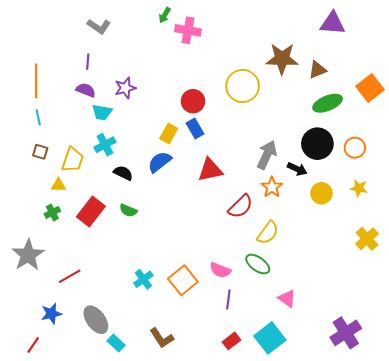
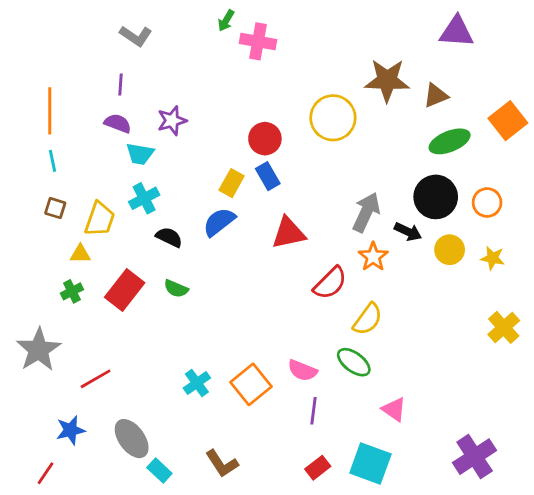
yellow circle: (321, 193) -> (450, 250), moved
cyan square: (270, 338) -> (370, 464), turned -32

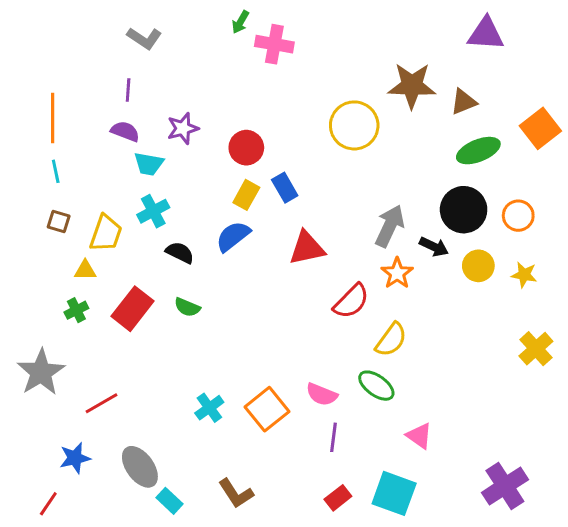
red circle: (265, 139) -> (246, 148), moved

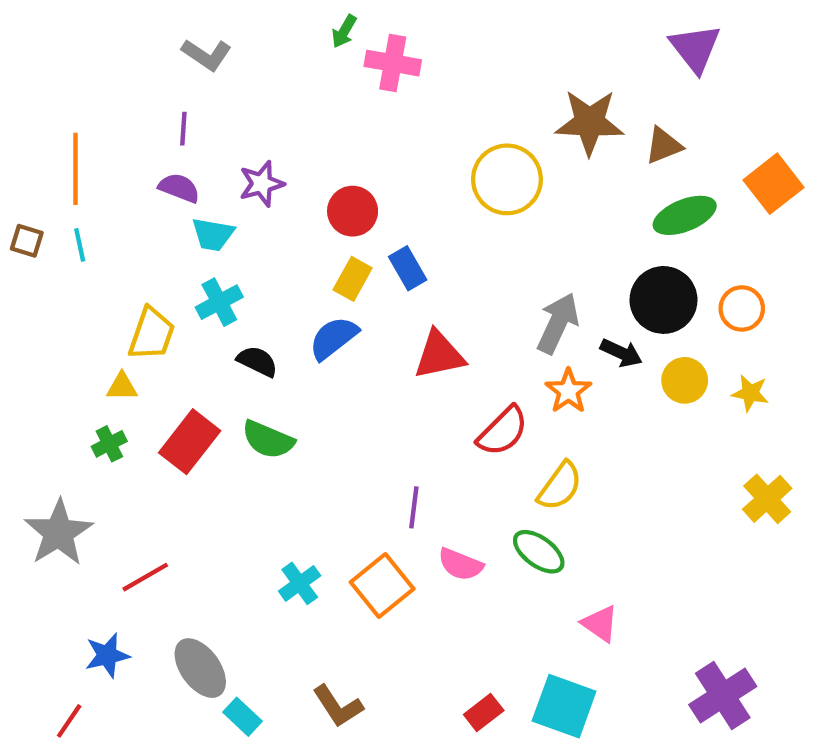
purple triangle: (486, 34) -> (695, 48), turned 48
brown square: (59, 222) -> (27, 241), moved
green semicircle: (187, 307) -> (268, 440), size x1.4
purple line: (334, 437) -> (414, 507), moved

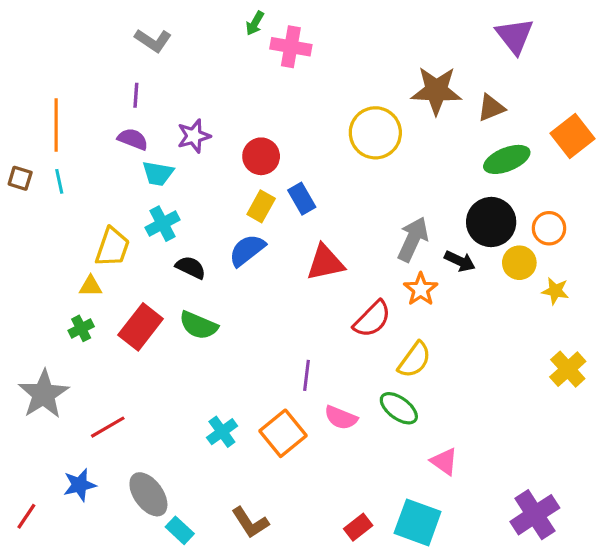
yellow circle: (685, 380) -> (519, 263), moved
red line: (69, 721) -> (26, 516), moved

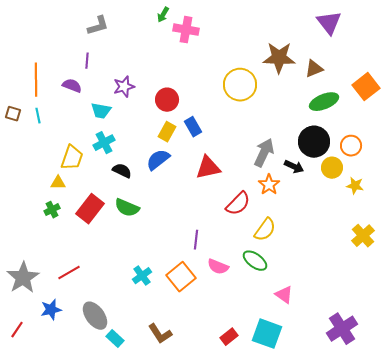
gray L-shape: (153, 40) -> (98, 26), turned -50
purple semicircle: (133, 139) -> (72, 86), moved
gray star: (44, 394) -> (23, 278), moved

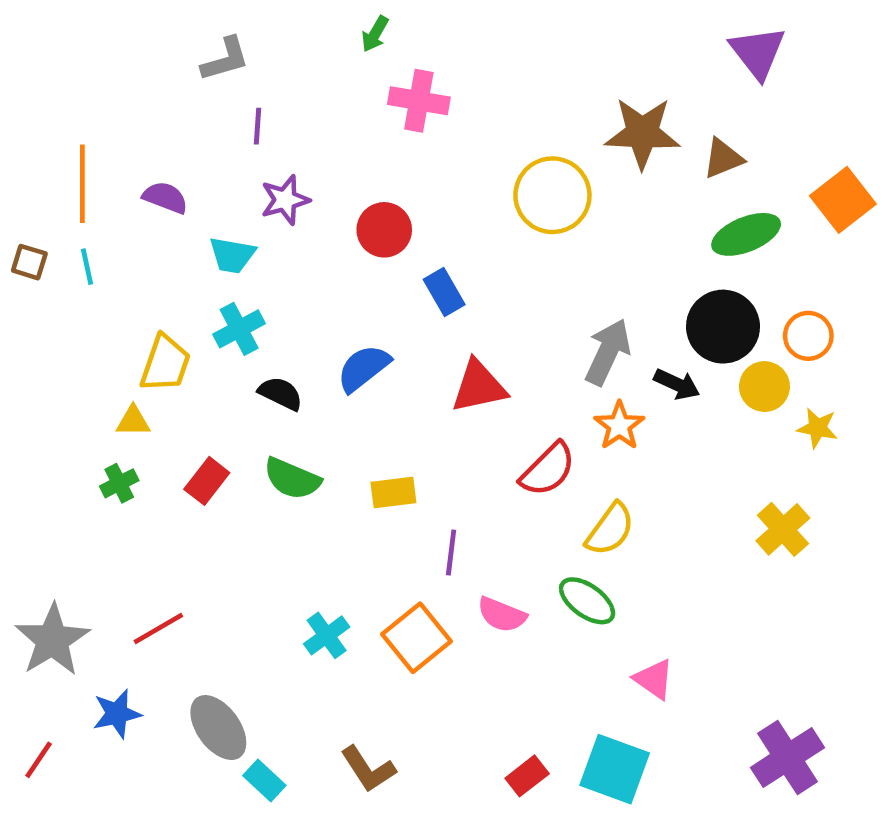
pink cross: (186, 30) -> (419, 101), moved
purple line: (87, 61) -> (257, 126), moved
yellow rectangle: (167, 132) -> (393, 493), moved, turned 54
red rectangle: (90, 209) -> (207, 481), size x0.7
yellow cross: (363, 236) -> (783, 529), moved

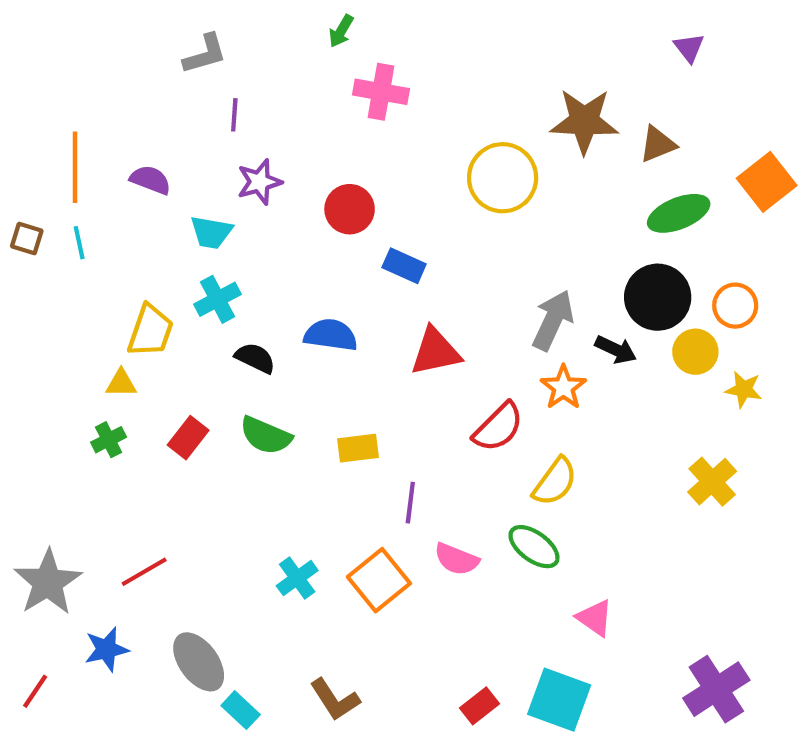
purple triangle: (758, 52) -> (689, 48), size x0.6
blue rectangle: (444, 292) -> (404, 266), turned -36
blue semicircle: (363, 368) -> (331, 335), turned 46

